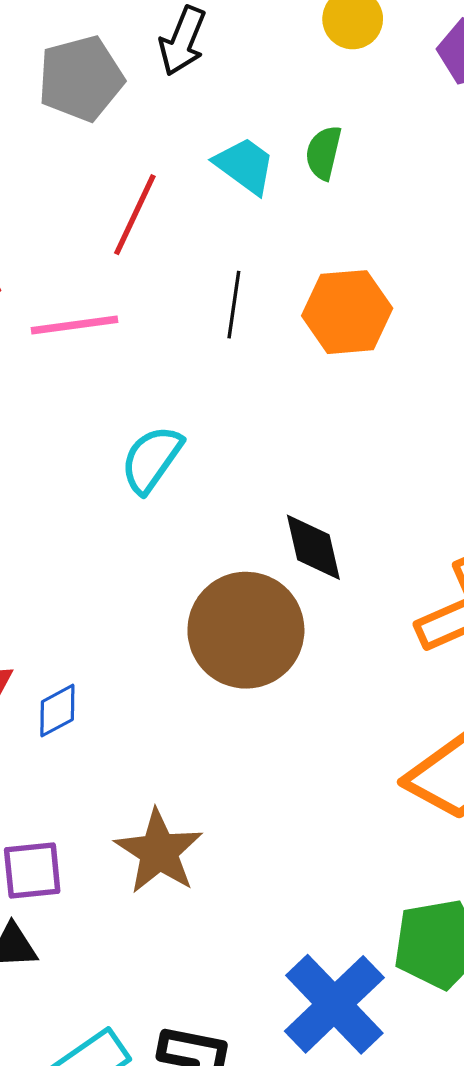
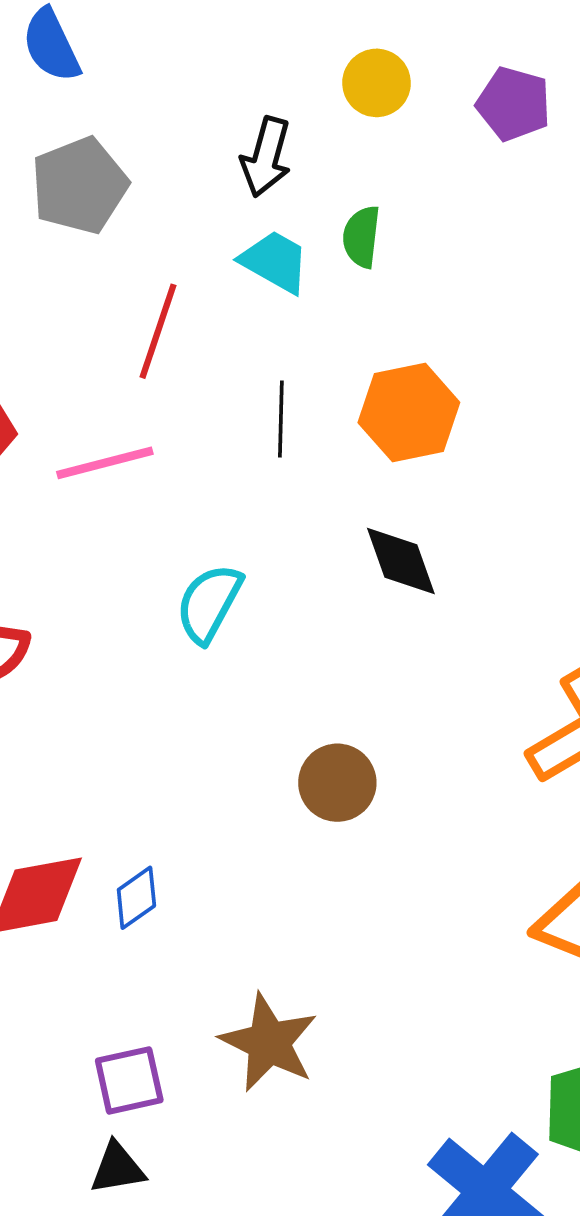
black arrow: (183, 41) -> (266, 157), moved
black diamond: (313, 547) -> (401, 561), moved
brown circle: (246, 630) -> (337, 783), size x0.6

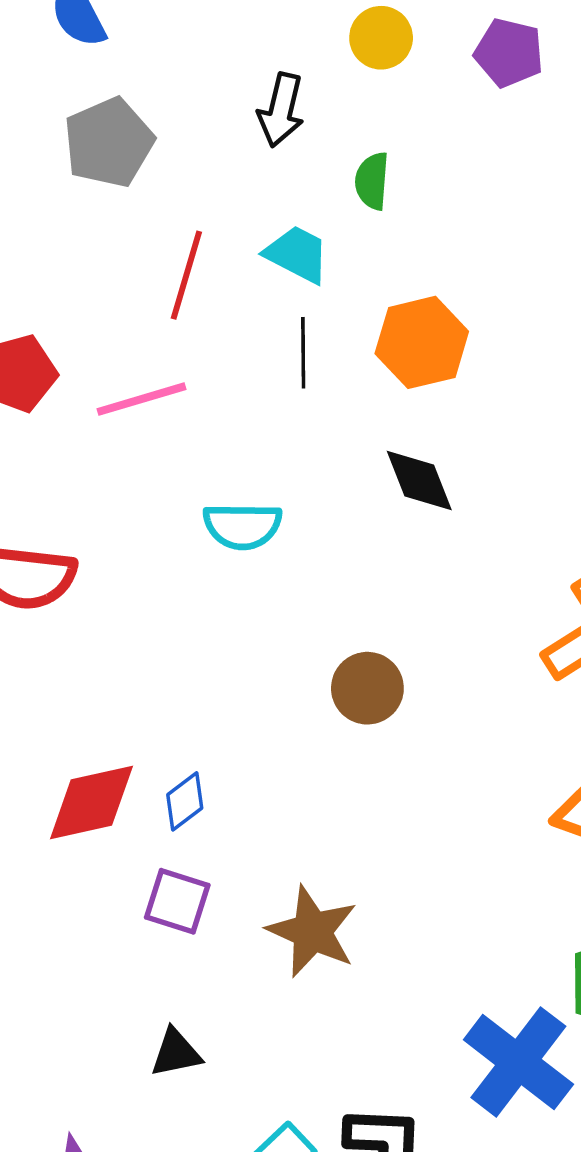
cyan trapezoid: (275, 262) -> (297, 254), moved
cyan semicircle: (209, 603) -> (242, 526), turned -116
purple square: (129, 1080) -> (177, 901), moved, turned 32

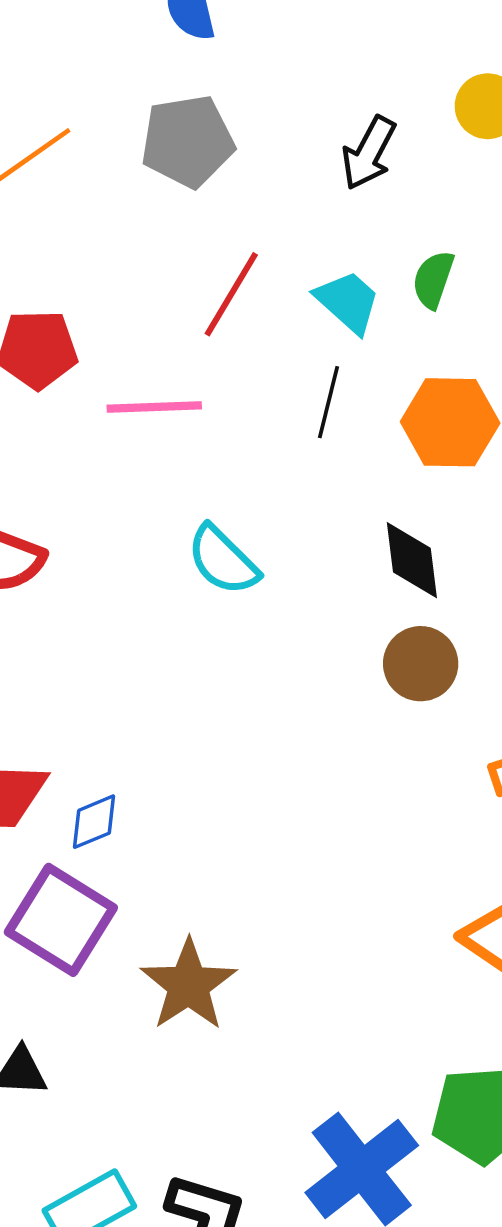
green semicircle: (372, 181) -> (433, 280), moved
cyan semicircle: (242, 526) -> (223, 560), turned 30
brown circle: (367, 688) -> (421, 664), moved
purple square: (177, 901) -> (61, 920), size x1.5

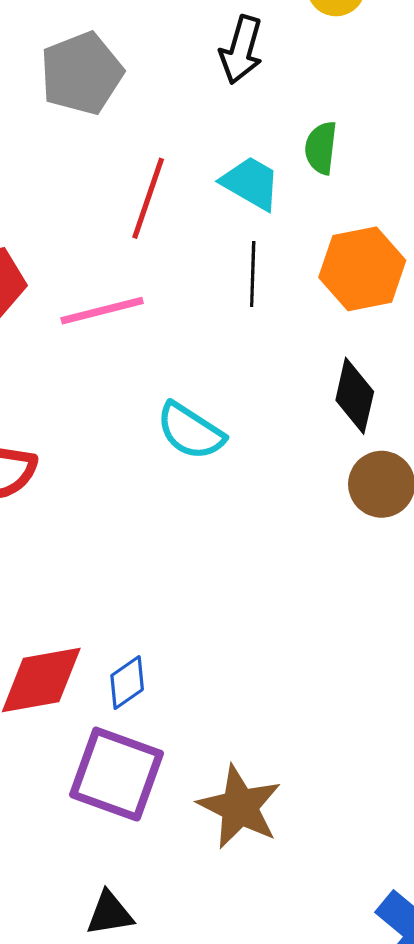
black diamond: (412, 560) -> (355, 396), turned 32

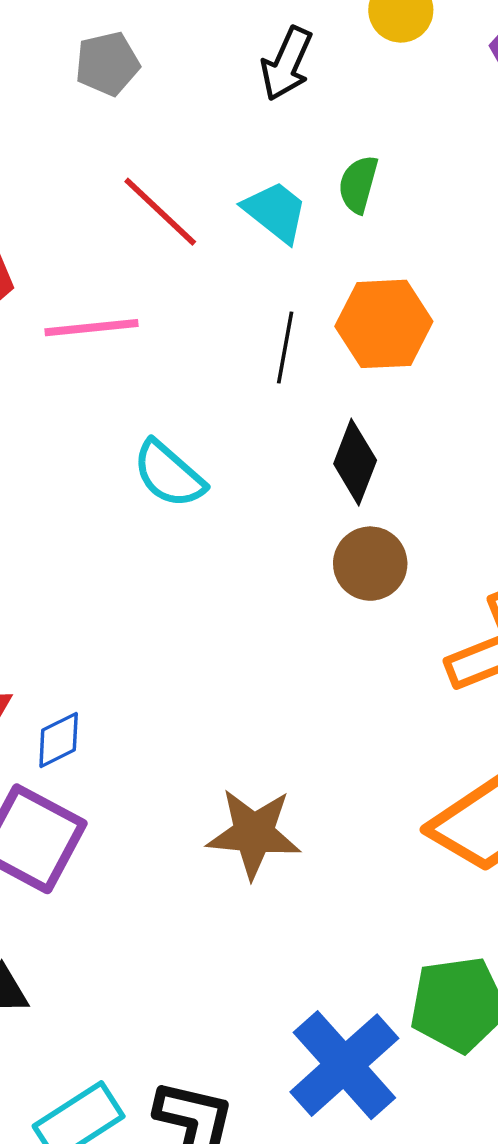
gray pentagon: (82, 73) -> (107, 64), size x0.7
red line: (148, 198) -> (160, 212), turned -74
black line: (253, 274) -> (285, 348), moved
brown star: (240, 807) -> (254, 833), moved, turned -30

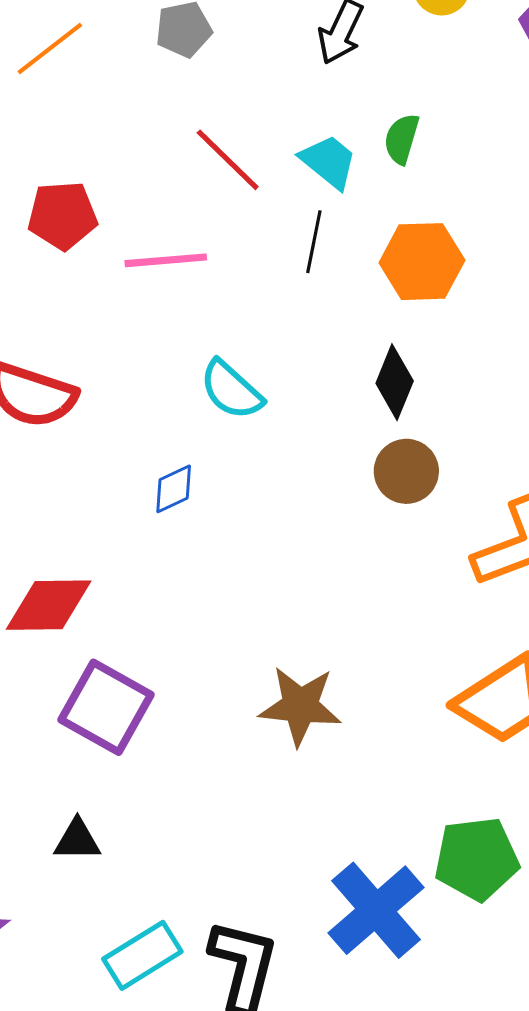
black line: (285, 348) -> (314, 242), moved
blue diamond: (59, 740) -> (174, 489), moved

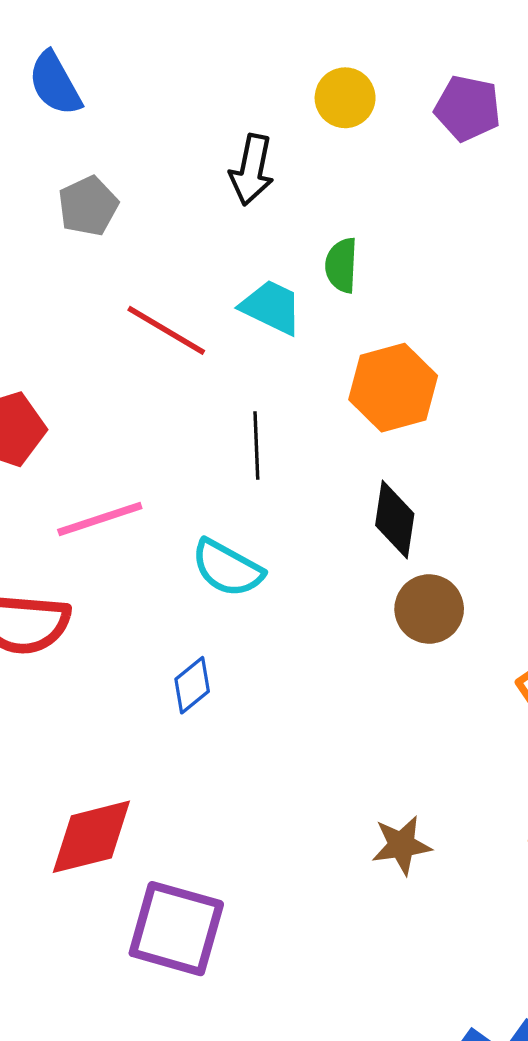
black line: (314, 242) -> (256, 445), moved
pink line: (166, 260) -> (100, 519), moved
brown star: (300, 706) -> (401, 845), moved, size x0.7

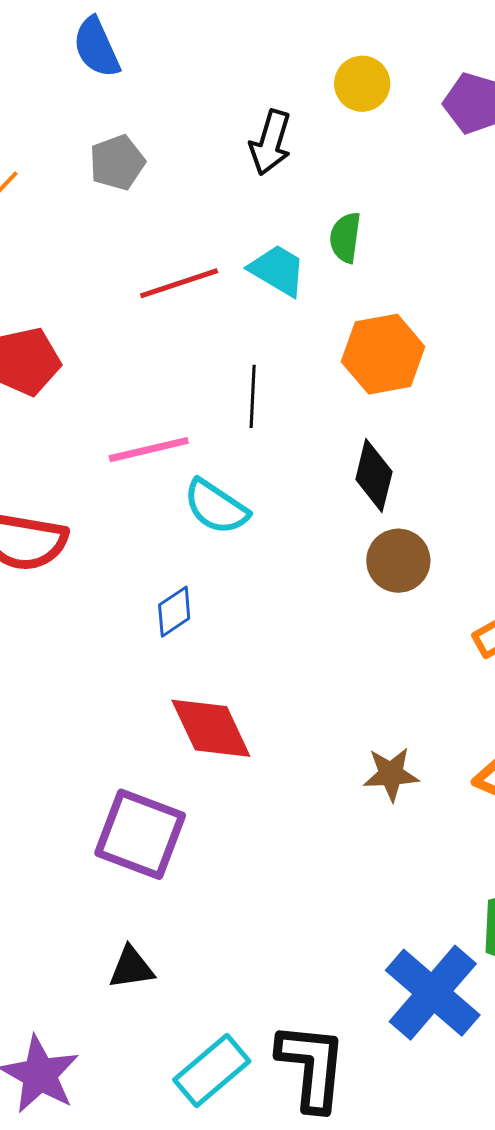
red line: (166, 330) -> (179, 283), turned -54
pink line: (100, 519) -> (149, 450), moved
red diamond: (91, 837) -> (211, 728), moved, turned 74
brown star: (401, 845) -> (391, 774), moved

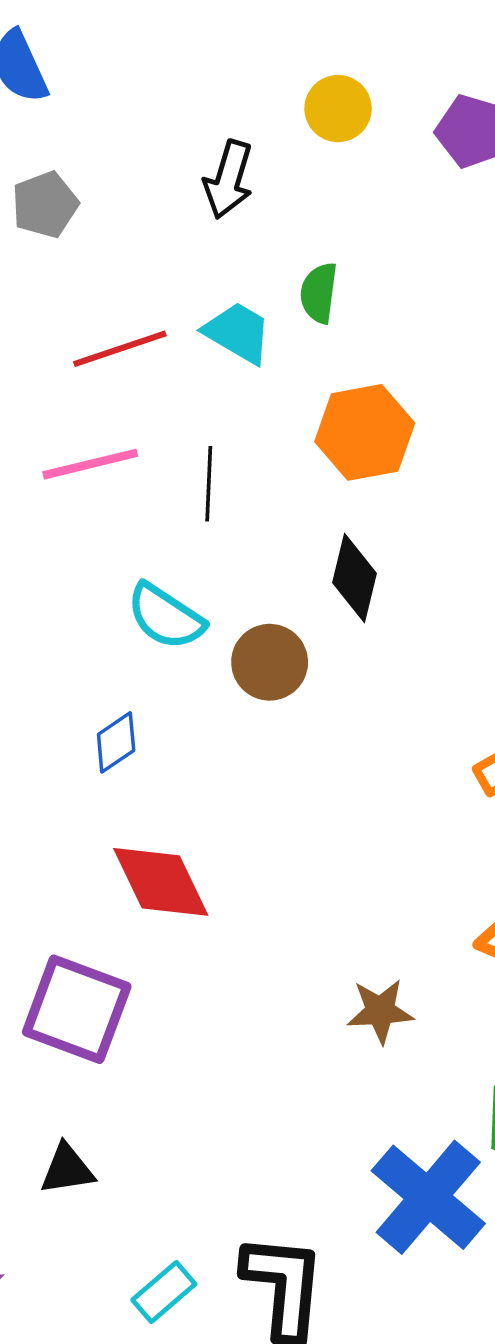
pink line: (149, 450) -> (90, 464), moved
brown circle: (398, 561) -> (270, 662), moved
brown star: (391, 774) -> (380, 1011), moved
cyan rectangle: (212, 1071) -> (164, 1292), size x0.7

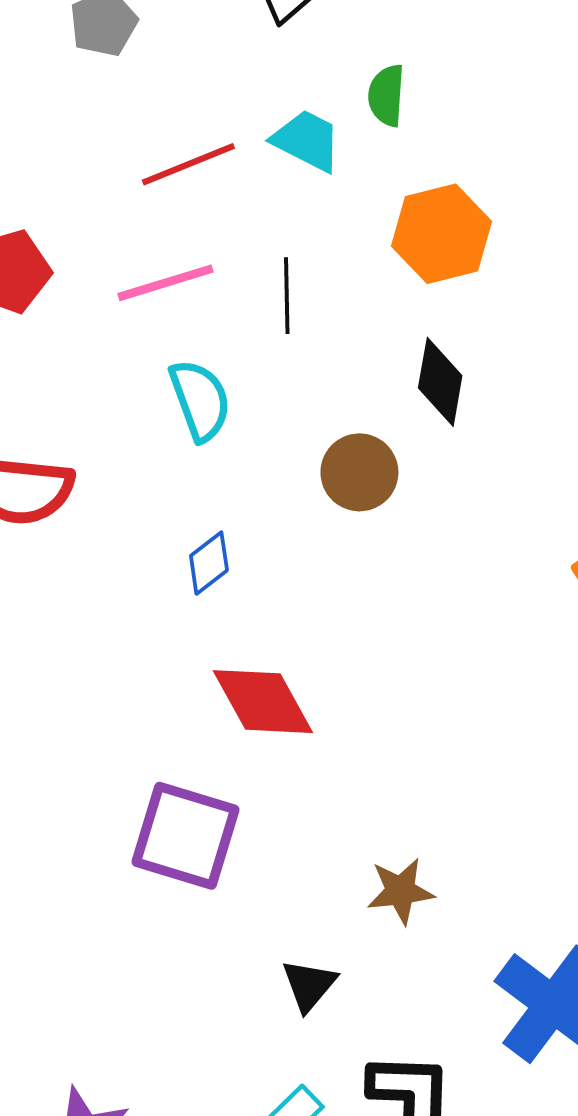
cyan semicircle: (166, 617) -> (200, 400), moved, turned -140
brown star: (380, 1011) -> (400, 891), moved
black triangle: (67, 1169) -> (309, 985), moved, turned -38

